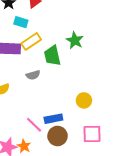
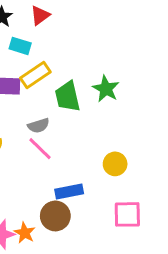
green star: (75, 40) -> (106, 89), moved
pink line: (34, 125) -> (40, 149), moved
brown circle: (57, 136) -> (55, 216), moved

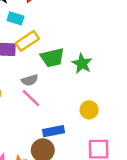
green star: (106, 89) -> (82, 64), moved
green trapezoid: (68, 97) -> (52, 58), turned -90

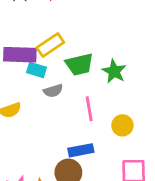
cyan rectangle: (15, 18) -> (36, 70), moved
pink line: (31, 98) -> (89, 109), moved, turned 36

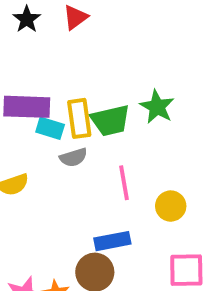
yellow rectangle: (50, 45) -> (79, 118), moved, turned -64
green star: (114, 71) -> (157, 107), moved

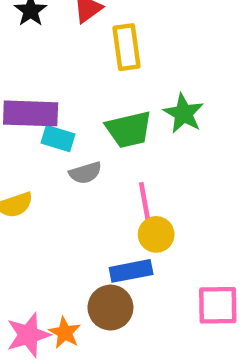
yellow rectangle: (79, 118) -> (126, 47), moved
yellow circle: (171, 206) -> (156, 234), moved

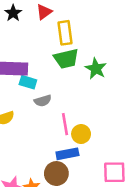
green trapezoid: (129, 129) -> (66, 59), moved
pink line: (145, 202) -> (65, 124), moved

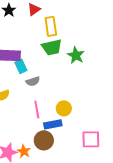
cyan rectangle: (28, 82) -> (21, 66), turned 48
pink line: (65, 124) -> (37, 109), moved

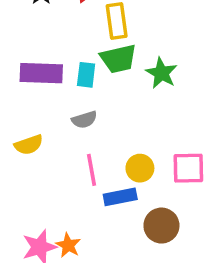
cyan rectangle: (21, 66) -> (86, 75), moved, turned 32
pink square: (91, 139) -> (188, 168), moved
brown circle: (44, 140) -> (161, 226), moved

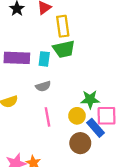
green star: (161, 73) -> (90, 99), moved, turned -30
blue rectangle: (120, 197) -> (96, 128), moved, turned 60
brown circle: (161, 226) -> (80, 143), moved

